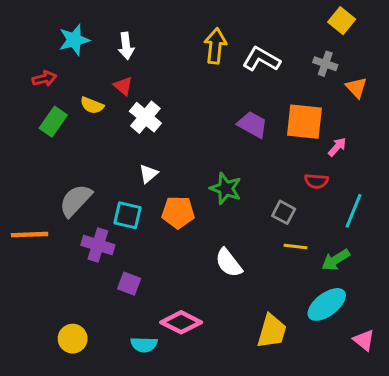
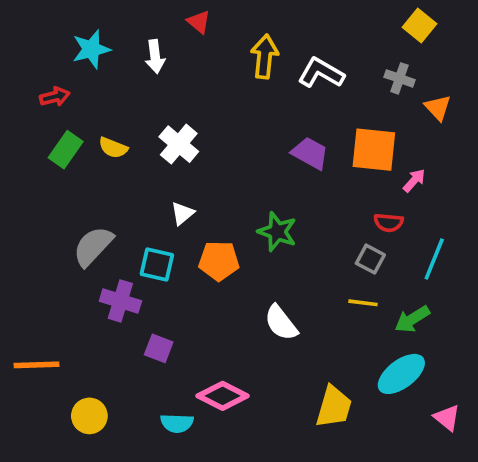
red triangle: (123, 86) -> (199, 22), moved
yellow semicircle: (92, 105) -> (113, 148), moved
gray square: (284, 212) -> (370, 259), moved
orange line: (30, 235) -> (36, 365), moved

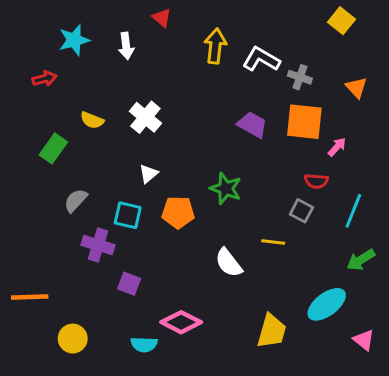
gray cross: (399, 78) -> (300, 77), moved
green rectangle: (66, 150) -> (53, 148), moved
gray semicircle: (93, 246) -> (76, 200), size x0.7
yellow line: (363, 303) -> (273, 242), moved
green arrow: (412, 319) -> (361, 260), moved

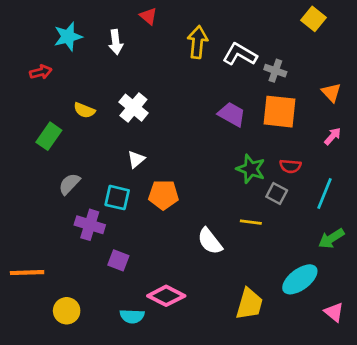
orange triangle: (356, 88) -> (331, 93), moved
pink arrow: (337, 147) -> (333, 136), moved
green star: (226, 189) -> (251, 169), moved

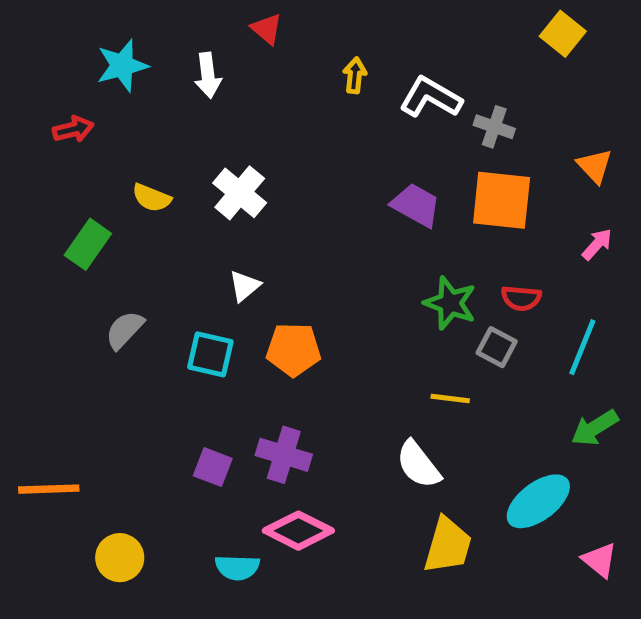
yellow arrow: (198, 42) -> (355, 75), size x0.6
purple cross: (90, 225) -> (284, 455), moved
white semicircle: (210, 241) -> (418, 465), moved

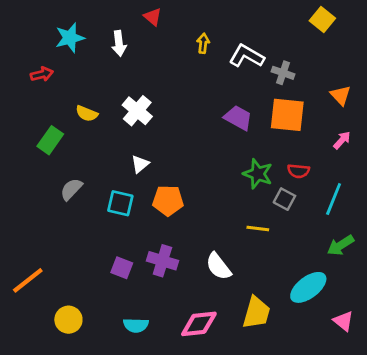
white semicircle: (418, 465) -> (219, 266), moved
orange line: (49, 489) -> (28, 280), turned -36
pink diamond: (298, 531) -> (199, 324), moved, turned -33

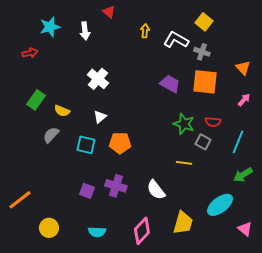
yellow square: (322, 20) -> (204, 22), moved
yellow semicircle: (87, 113) -> (62, 111), moved
pink diamond: (199, 324) -> (142, 231), turned -40

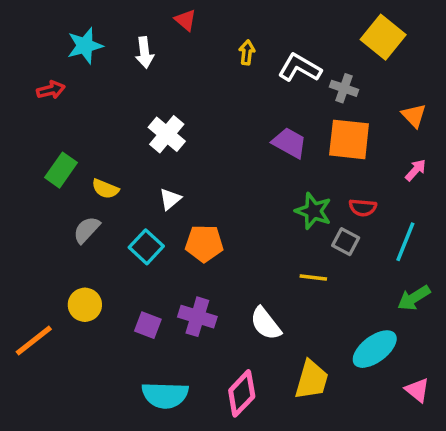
yellow square: (204, 22) -> (383, 37), moved, size x1.4
cyan square: (86, 145) -> (146, 247), turned 30
yellow circle: (49, 228) -> (85, 305), moved
cyan semicircle: (97, 232) -> (165, 395), size x1.5

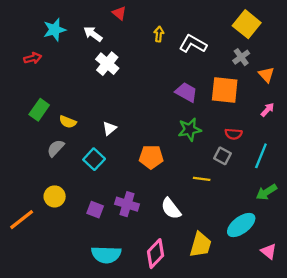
white arrow: (145, 52) -> (93, 34), turned 132
gray cross: (344, 88) -> (241, 57), moved, turned 35
white cross: (167, 134) -> (107, 64), moved
green star: (313, 211) -> (190, 130), moved, turned -30
orange pentagon: (204, 243) -> (151, 157), moved

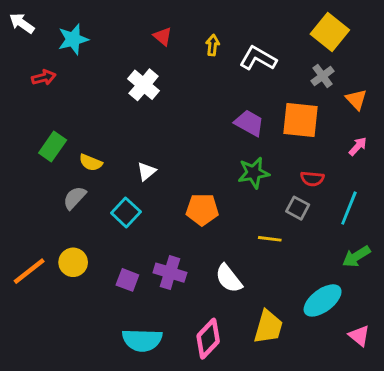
red triangle: (119, 13) -> (163, 36), moved
white arrow: (93, 34) -> (22, 23), moved
orange line: (22, 220) -> (29, 271), moved

